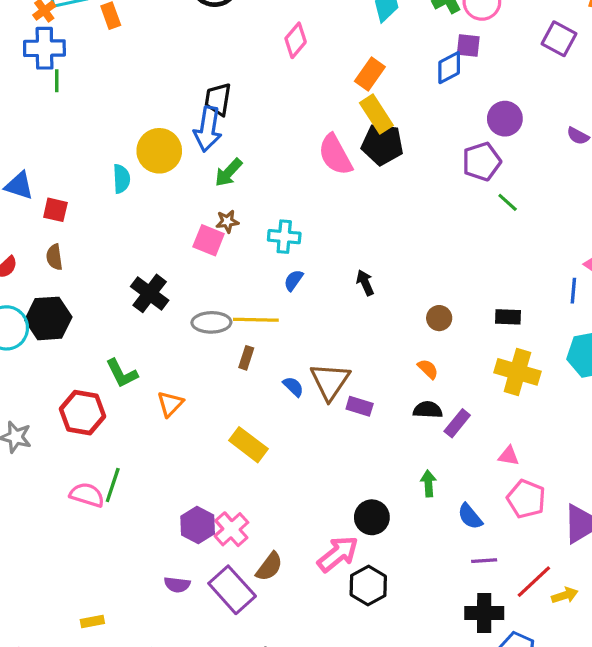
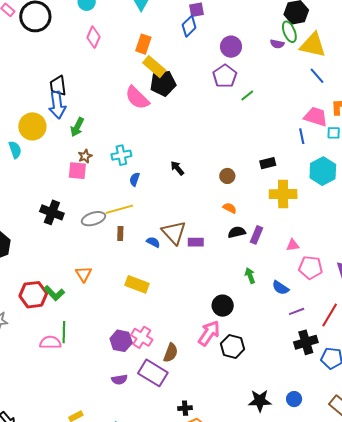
green line: (508, 202) -> (247, 96), turned -64
green L-shape: (122, 373) -> (54, 293), moved

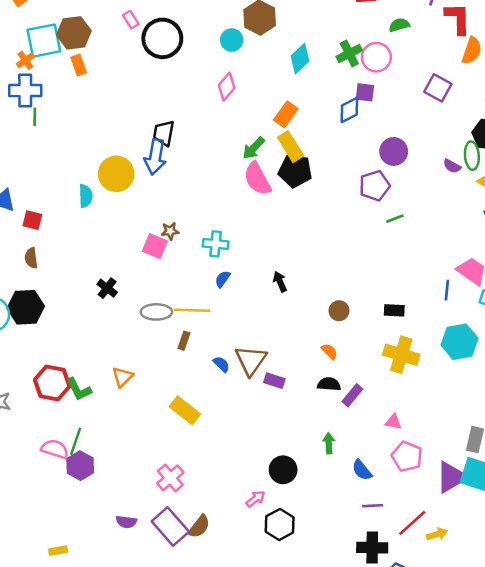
green arrow: (77, 127) -> (254, 148), moved
black cross: (52, 212) -> (107, 288), size x0.7
pink arrow: (209, 333) -> (255, 499), size x0.6
purple hexagon: (121, 341) -> (80, 466), moved
brown semicircle: (171, 353) -> (199, 527), moved

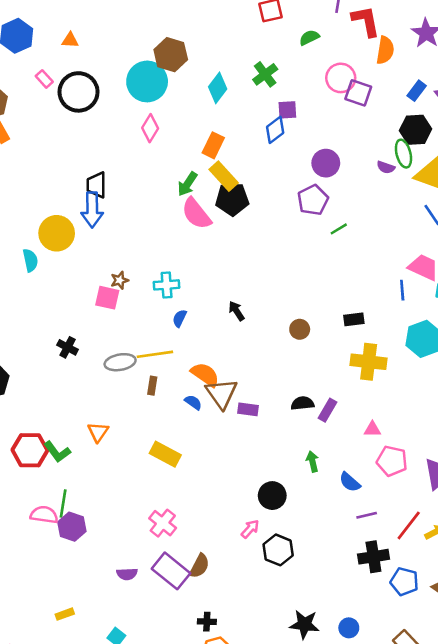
cyan circle: (232, 40) -> (147, 81), size x1.8
pink circle: (376, 57) -> (341, 78), moved
orange semicircle: (329, 351) -> (205, 375), moved, size x1.6

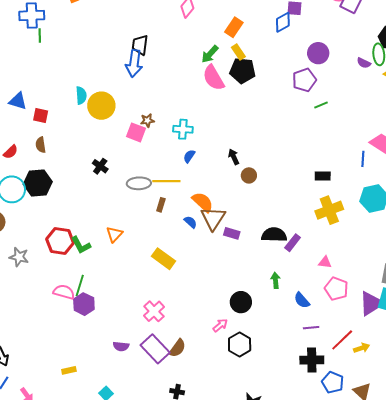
yellow rectangle: (224, 176) -> (238, 52), size x0.7
yellow circle: (57, 233) -> (101, 106), moved
brown circle: (300, 329) -> (249, 175), moved
yellow cross: (369, 362) -> (329, 210), turned -36
black semicircle: (302, 403) -> (274, 235), size x1.4

